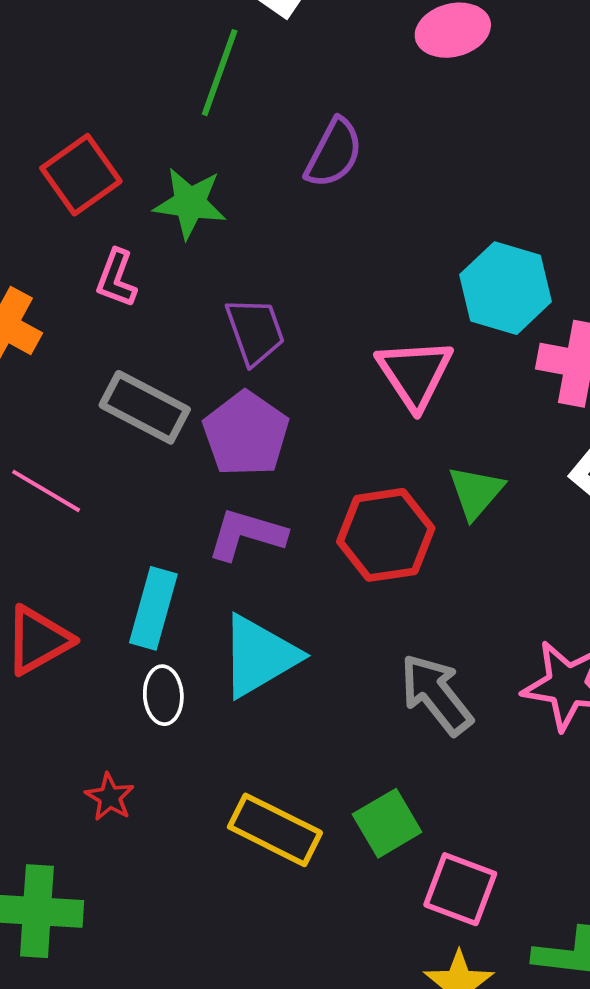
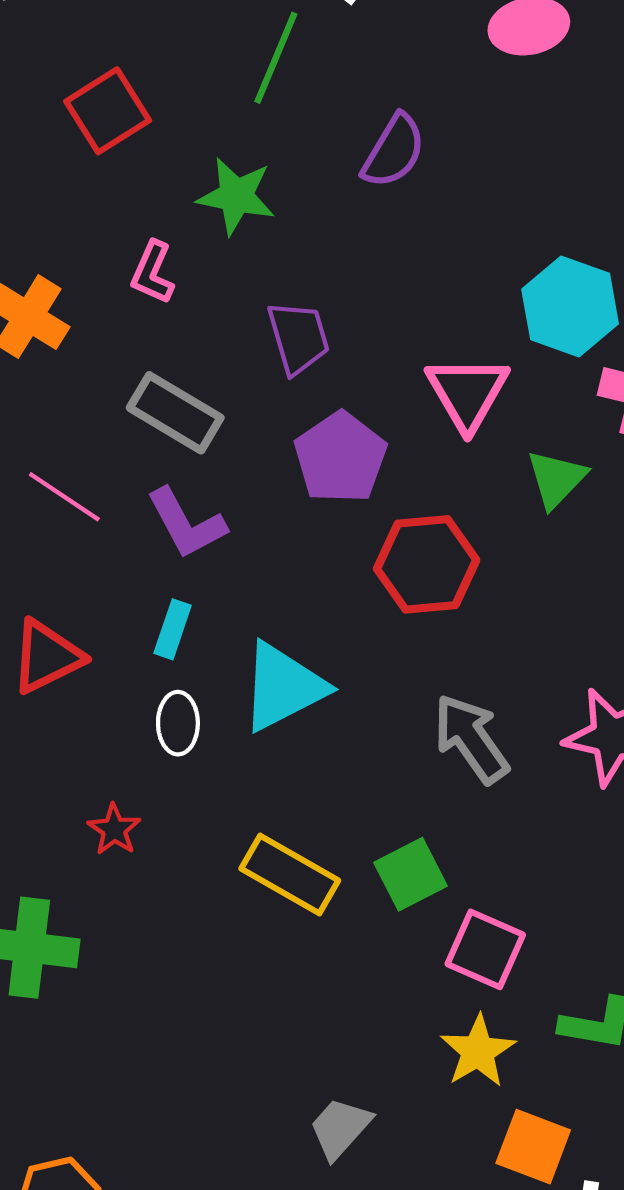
red square: (81, 175) -> (108, 111), moved
purple pentagon: (246, 434) -> (340, 458), moved
green triangle: (476, 492) -> (556, 479), moved
purple L-shape: (246, 534) -> (186, 524), moved, turned -138
cyan rectangle: (153, 608) -> (173, 629), size x0.7

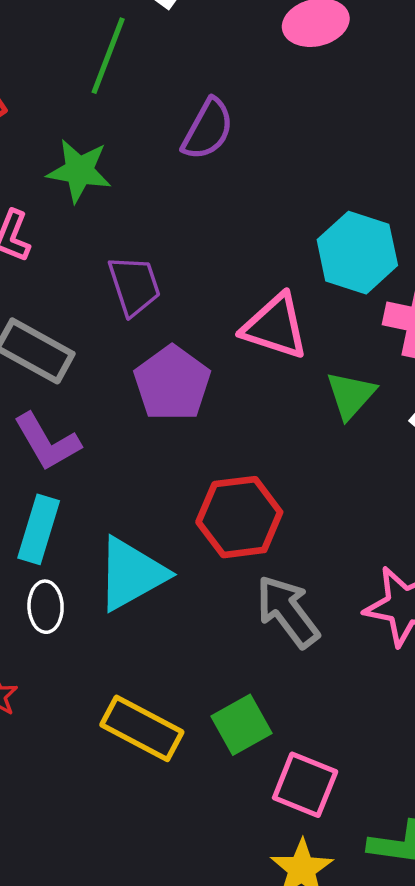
pink triangle: (467, 393) -> (275, 327), turned -40
red hexagon: (427, 564) -> (239, 517), moved
cyan rectangle: (173, 629) -> (39, 529), size x1.4

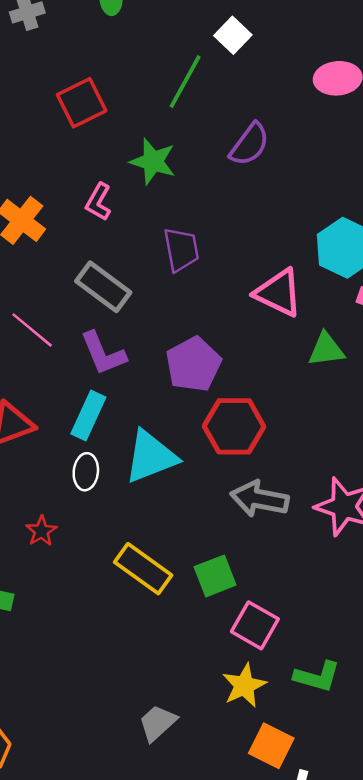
purple pentagon: (172, 383) -> (193, 364), moved
green triangle: (351, 395) -> (326, 350), turned 33
gray arrow: (288, 611) -> (259, 499), turned -50

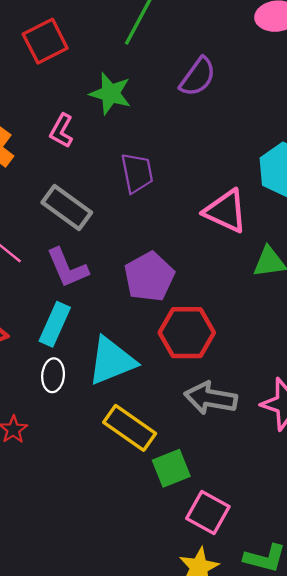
yellow rectangle: (143, 569) -> (130, 428), moved

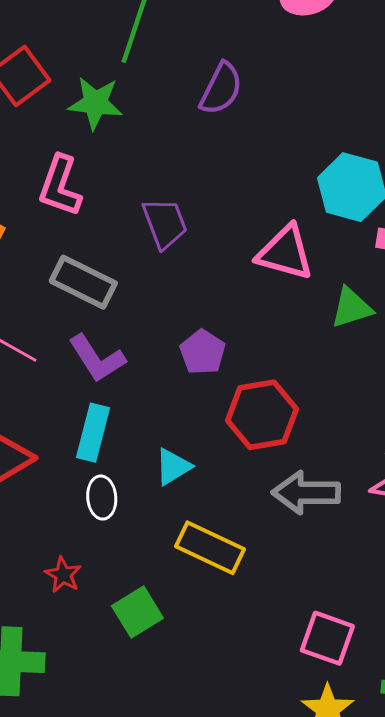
green star: (110, 93) -> (95, 103), moved
pink L-shape: (61, 131) -> (60, 186), size x1.4
purple pentagon: (149, 277) -> (203, 352), size x0.7
cyan triangle: (112, 361) -> (173, 467), size x0.6
green square: (171, 468) -> (137, 612), moved

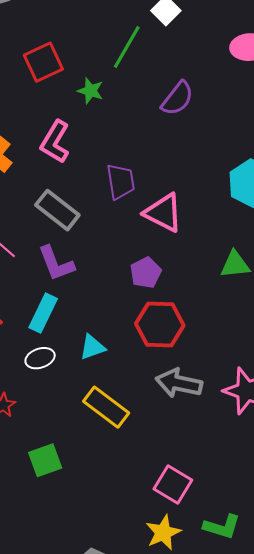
green star: (95, 103) -> (90, 91), size x0.7
pink triangle: (285, 253) -> (163, 213), moved
purple pentagon: (203, 352) -> (146, 273), moved
white ellipse: (102, 498) -> (40, 358), turned 64
green square: (137, 612) -> (45, 460), moved

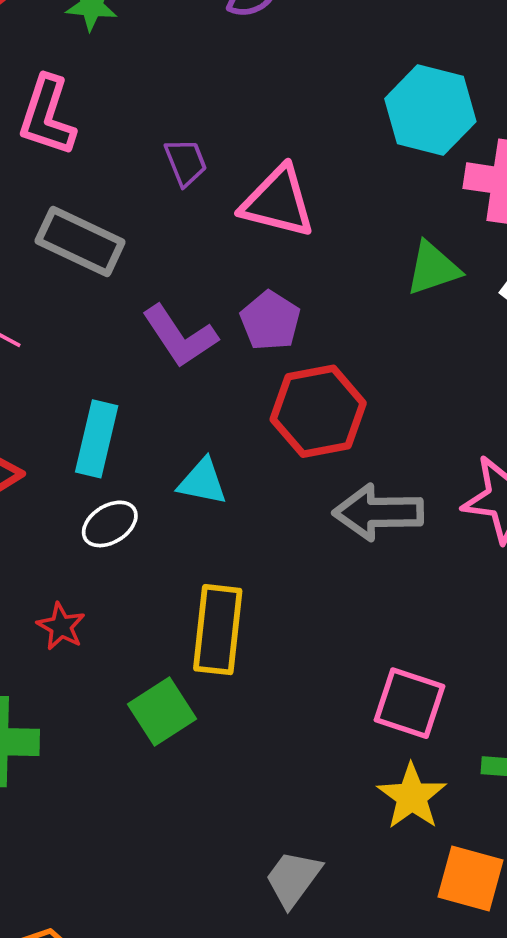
purple trapezoid: (121, 182) -> (186, 162), size x0.7
purple L-shape: (56, 264) -> (180, 336), moved
cyan triangle: (92, 347) -> (202, 482), turned 44
yellow rectangle: (106, 407) -> (218, 630), moved, turned 72

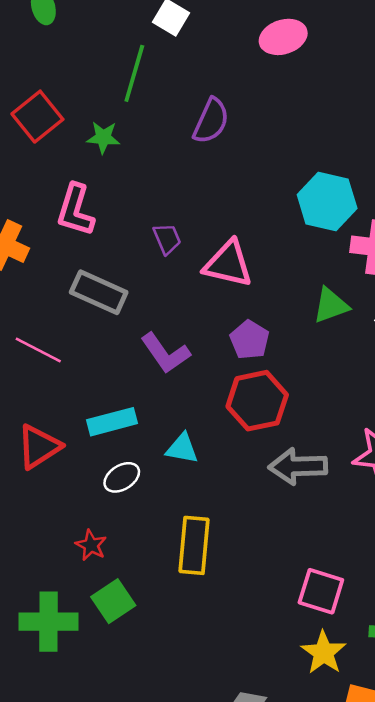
purple pentagon: (270, 321) -> (250, 340), moved
cyan rectangle: (97, 439) -> (112, 422), turned 63
green square: (162, 711) -> (113, 601), moved

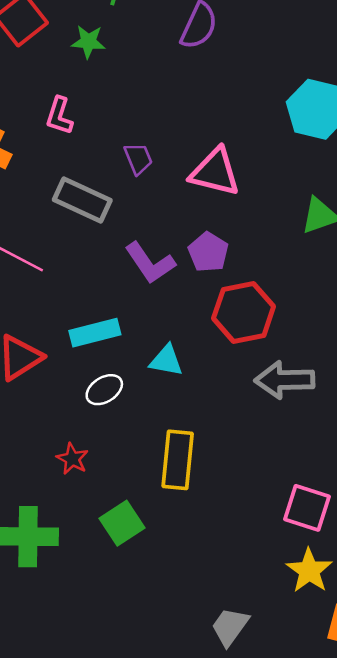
pink L-shape: (75, 210) -> (59, 116), size x0.7
purple trapezoid: (167, 239) -> (138, 159), moved
purple pentagon: (250, 340) -> (208, 252), moved
green square: (113, 601) -> (122, 523), moved

